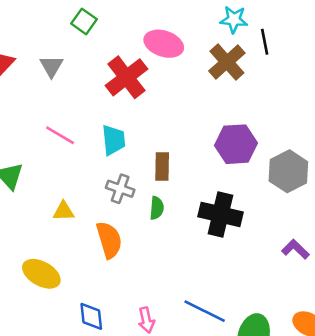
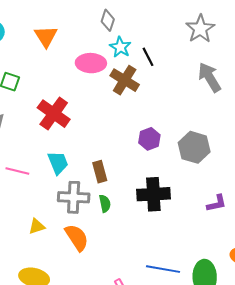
cyan star: (234, 19) -> (120, 47), turned -30
pink ellipse: (164, 44) -> (91, 63), moved
purple hexagon: (236, 144) -> (149, 139), size x0.7
gray cross: (120, 189) -> (74, 197), size x1.4
purple L-shape: (295, 249) -> (217, 203), turned 140

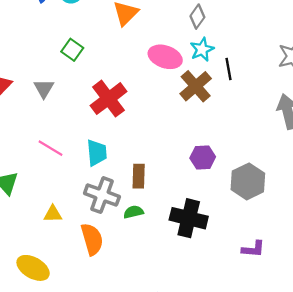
green semicircle: (105, 203) -> (133, 212), turned -108

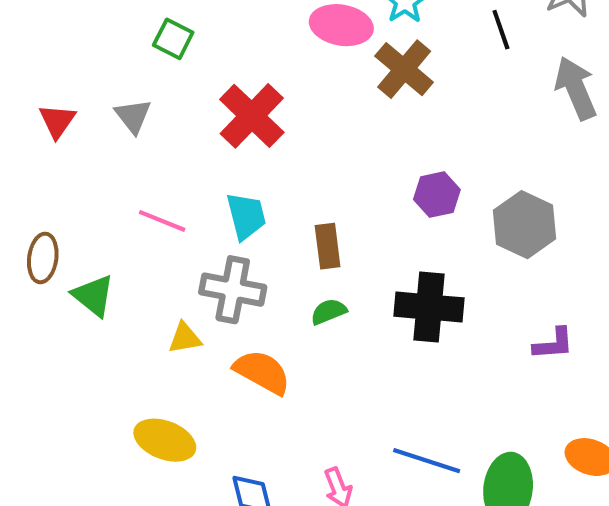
black line: (228, 69) -> (501, 30), moved
gray cross: (102, 195) -> (233, 290), moved
orange semicircle: (92, 239) -> (262, 372), turned -36

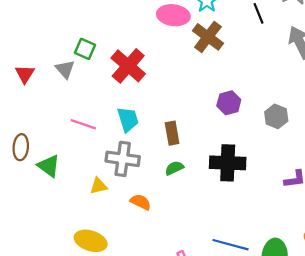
green square: (173, 39) -> (85, 49), moved
gray hexagon: (525, 225) -> (276, 116), size x0.7
orange semicircle: (262, 372) -> (141, 202), size x0.7

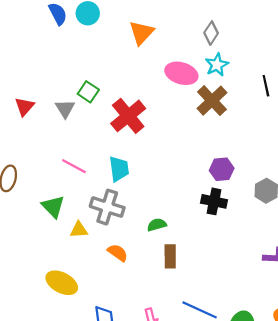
brown rectangle: (172, 133) -> (170, 256), moved
black cross: (228, 163) -> (214, 201), moved, size x0.7
green triangle: (49, 166) -> (53, 206), moved

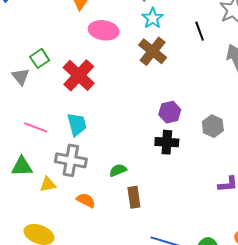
pink ellipse: (181, 73) -> (104, 30), moved
green square: (88, 92) -> (40, 58), turned 30
green triangle: (53, 206) -> (22, 166), turned -40

